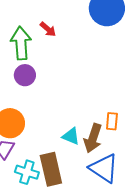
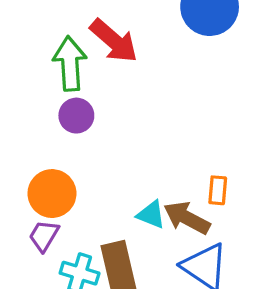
red arrow: (48, 29) -> (114, 41), size x1.8
brown arrow: (93, 138) -> (187, 218), turned 100

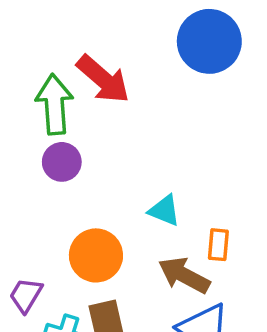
orange circle: (52, 194) -> (96, 255), moved
cyan triangle: (151, 215) -> (164, 210), moved

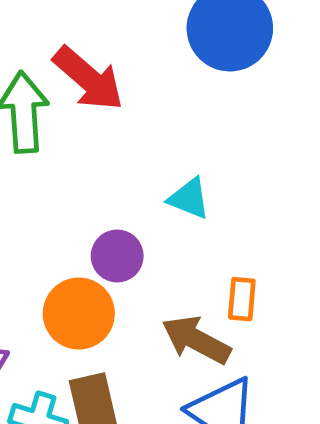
purple circle: (62, 162) -> (117, 256), moved
cyan triangle: (164, 210) -> (189, 198), moved

